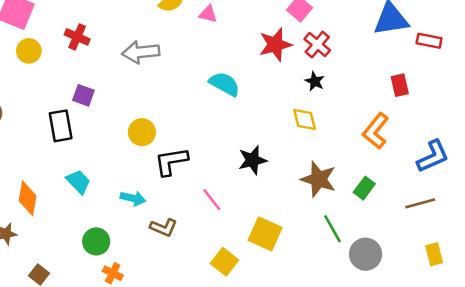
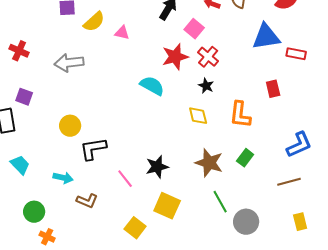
cyan semicircle: (225, 84) -> (152, 86), moved
orange L-shape: (376, 131) -> (240, 115), moved, turned -32
black star: (252, 160) -> (157, 167), moved
green rectangle: (364, 188) -> (245, 158), moved

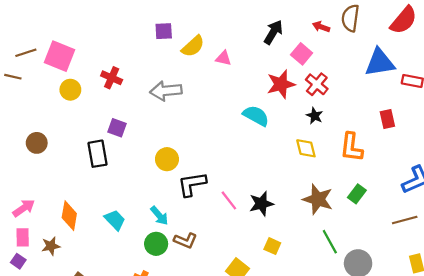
cyan trapezoid: (20, 165) -> (115, 220), moved
cyan arrow: (63, 178) -> (159, 216), turned 36
pink line: (125, 179) -> (229, 200), moved
yellow square: (167, 206) -> (272, 246), size x0.6
green circle: (34, 212) -> (156, 244), moved

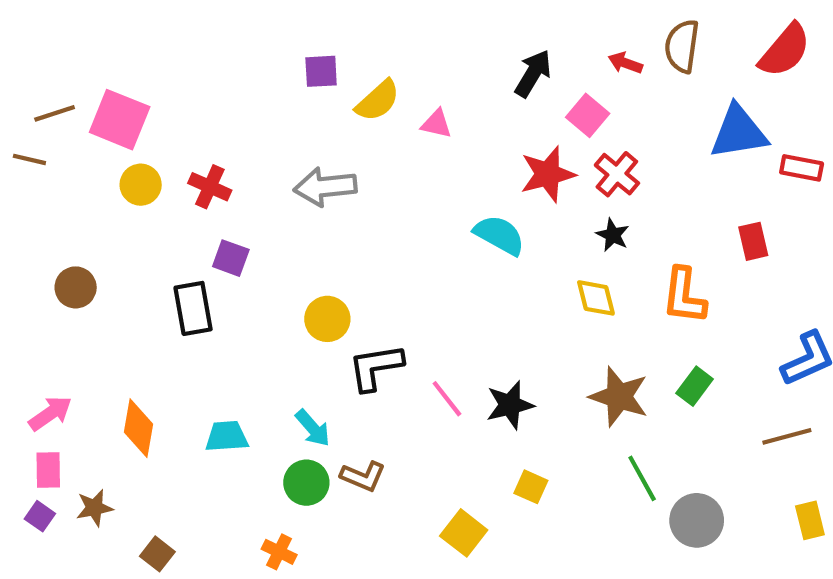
red cross: (112, 78) -> (210, 187), moved
cyan trapezoid: (115, 220) -> (227, 436), turned -50
brown star: (51, 246) -> (94, 508), moved

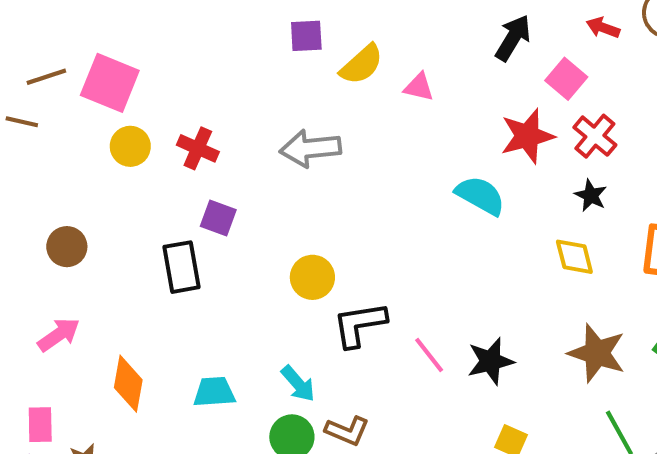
pink arrow: (50, 413) -> (59, 335), moved

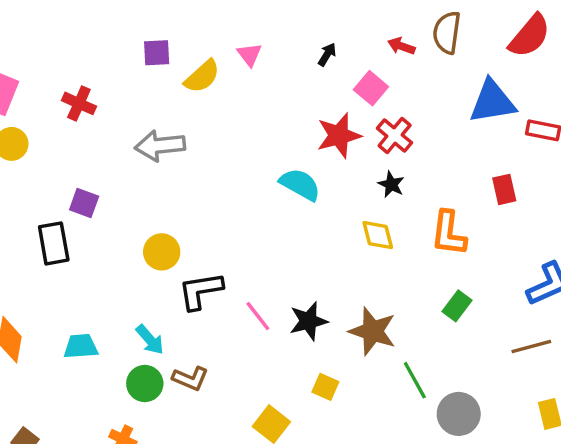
black arrow: (513, 38) -> (327, 54), size x0.6
pink triangle: (419, 87) -> (249, 54), moved, turned 40
red cross: (198, 148) -> (79, 103), moved
brown star: (597, 353) -> (373, 331), moved

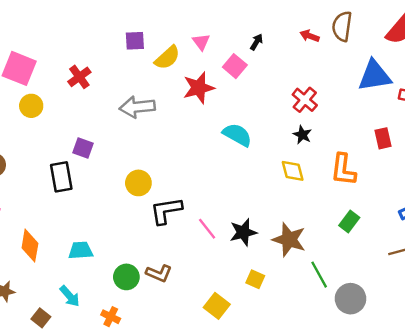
pink square: (371, 88) -> (235, 66), moved
red cross: (79, 103) -> (79, 77), turned 30
red star: (339, 135) -> (199, 88), moved
cyan arrow: (150, 340) -> (70, 296), moved

